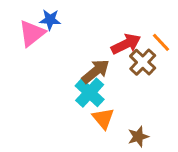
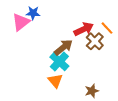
orange triangle: (103, 118) -> (55, 81), moved

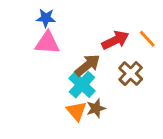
pink triangle: (21, 22) -> (47, 43), moved, turned 42
brown cross: (95, 41) -> (131, 74), moved
brown star: (92, 91) -> (96, 108), moved

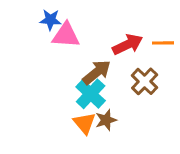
orange line: (147, 39) -> (163, 43), turned -48
pink triangle: (47, 43) -> (66, 35), moved

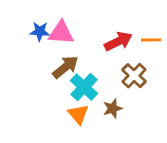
blue star: (50, 20) -> (40, 31), moved
brown arrow: (97, 72) -> (65, 67), moved
brown star: (106, 120) -> (113, 108), moved

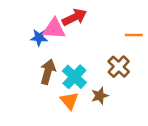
blue star: (40, 31) -> (39, 38), moved
red arrow: (118, 41) -> (74, 17), moved
brown arrow: (65, 67) -> (48, 72), moved, turned -35

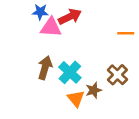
blue star: (39, 38) -> (40, 12), moved
brown cross: (119, 67) -> (117, 75), moved
orange triangle: (69, 101) -> (76, 99), moved

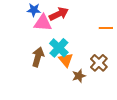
cyan cross: (70, 72) -> (59, 48), moved
orange triangle: (76, 99) -> (66, 60), moved

